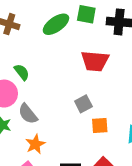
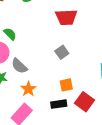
orange square: (100, 125) -> (66, 85), moved

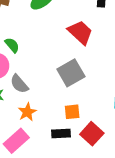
red trapezoid: (66, 17) -> (80, 32), turned -140
gray square: (62, 52) -> (71, 73), size x1.6

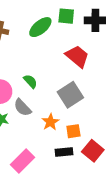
green semicircle: (12, 45) -> (30, 81), moved
orange star: (27, 112) -> (50, 122), moved

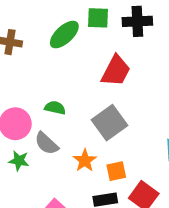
red trapezoid: (77, 56) -> (116, 71), turned 80
green semicircle: (30, 81) -> (55, 108), turned -32

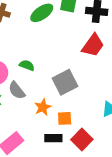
red trapezoid: (116, 71) -> (93, 45), moved

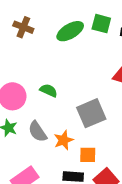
gray semicircle: (17, 90) -> (38, 132), moved

